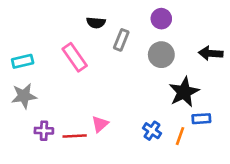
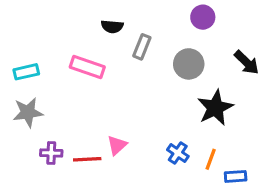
purple circle: (161, 19) -> (203, 17), moved
black arrow: (211, 53) -> (247, 62), turned -140
pink rectangle: (75, 57) -> (87, 67), turned -36
blue rectangle: (201, 119) -> (236, 176), moved

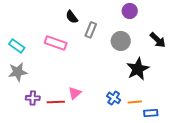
black semicircle: (112, 26) -> (72, 17), turned 48
cyan rectangle: (26, 72) -> (17, 46), turned 49
orange line: (211, 159) -> (135, 102), turned 64

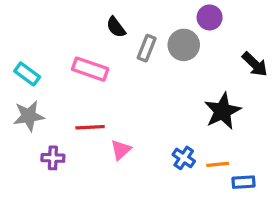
gray circle: (121, 41) -> (184, 45), moved
red line: (56, 102) -> (90, 127), moved

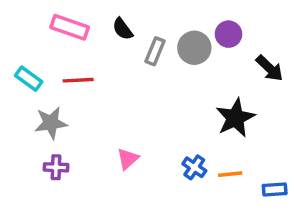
purple circle: (210, 17) -> (228, 34), moved
pink rectangle: (90, 69) -> (70, 27), moved
gray star: (29, 116) -> (51, 123), moved
red line: (90, 127) -> (78, 80), moved
blue rectangle: (243, 182) -> (275, 190), moved

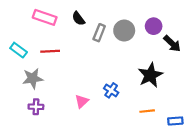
purple circle: (228, 34) -> (154, 26), moved
blue cross: (194, 167) -> (111, 90), moved

